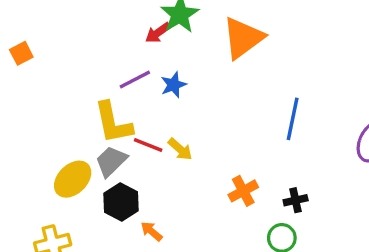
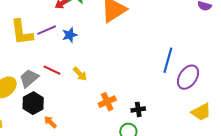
blue line: (293, 119) -> (168, 60), moved
yellow L-shape: (113, 123) -> (22, 32), moved
yellow arrow: (180, 149) -> (80, 74), moved

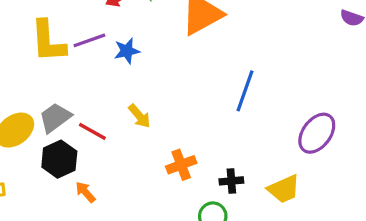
blue line: (168, 60) -> (245, 91), moved
red line: (52, 70) -> (92, 131), moved
yellow trapezoid: (201, 112) -> (284, 189), moved

